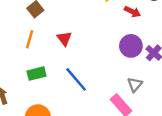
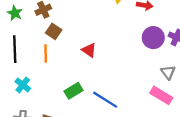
orange line: (30, 39) -> (46, 53), moved
blue line: (76, 79) -> (105, 100), moved

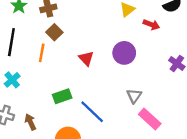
purple circle: (153, 38) -> (124, 53), moved
gray triangle: (168, 72) -> (134, 96), moved

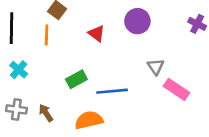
blue line: (92, 112) -> (112, 91), turned -40

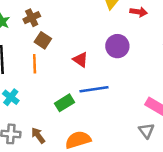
gray triangle: (156, 67) -> (146, 131), moved
blue line: (112, 91) -> (94, 89), moved

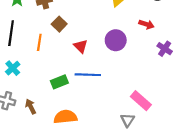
red arrow: (139, 12) -> (146, 24), moved
brown square: (43, 40) -> (59, 24), moved

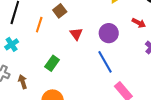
blue line: (88, 75) -> (105, 62), moved, turned 50
green rectangle: (59, 82) -> (52, 63), turned -42

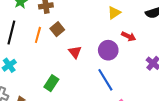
red arrow: (139, 23) -> (129, 36), moved
orange line: (39, 25) -> (38, 35), moved

